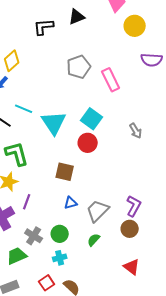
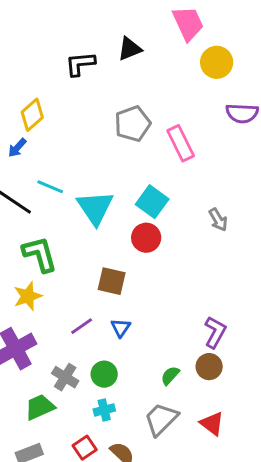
purple line: (27, 202) -> (82, 326), moved, turned 35
blue triangle: (71, 203) -> (121, 328), turned -40
gray trapezoid: (98, 211) -> (161, 419), moved
green semicircle: (94, 240) -> (170, 376), moved

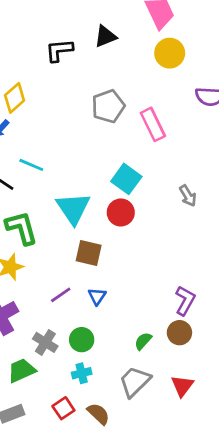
yellow circle: (217, 62) -> (170, 53), moved
cyan triangle: (95, 208) -> (73, 208), moved
red triangle: (212, 424) -> (182, 386), turned 30

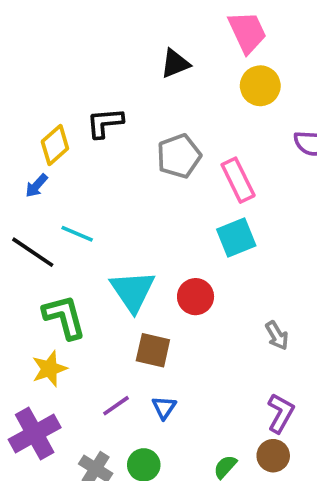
black L-shape: (59, 50) -> (105, 123), moved
cyan square: (126, 179) -> (236, 237), moved, turned 32
gray arrow: (188, 196) -> (277, 335), moved

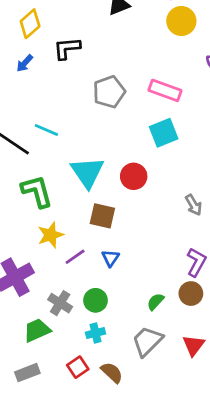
yellow diamond: (55, 145) -> (30, 24), moved
gray pentagon: (179, 156) -> (109, 92), moved
pink rectangle: (238, 180) -> (165, 90), turned -44
blue arrow: (36, 186) -> (25, 63), moved
yellow star: (49, 369) -> (51, 235), moved

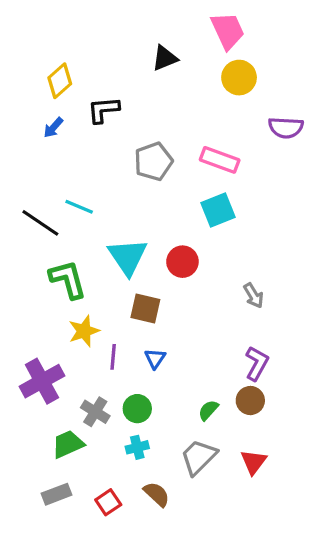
purple line: (75, 257) -> (113, 357), turned -50
red square: (78, 367) -> (108, 502), moved

